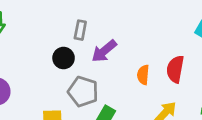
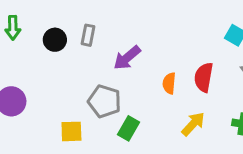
gray rectangle: (80, 30) -> (88, 35), moved
black circle: (64, 58) -> (55, 40), moved

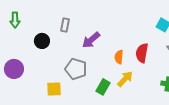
black circle: (55, 40) -> (42, 41), moved
yellow arrow: (193, 124) -> (125, 79), moved
green rectangle: (129, 128) -> (103, 87), moved

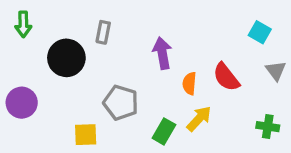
purple arrow: (91, 40) -> (162, 53), moved, turned 120
black circle: (42, 41) -> (66, 58), size x1.5
red semicircle: (142, 53) -> (226, 77), turned -48

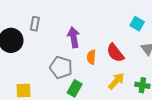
gray pentagon: (121, 103) -> (61, 67), moved
yellow arrow: (199, 119) -> (116, 81), moved

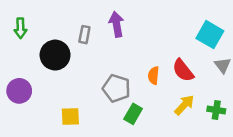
cyan square: (137, 24) -> (210, 35), size x1.5
purple arrow: (74, 37) -> (116, 24), moved

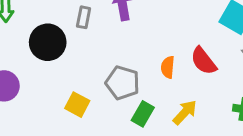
yellow arrow: (184, 105) -> (185, 112), moved
yellow square: (70, 116) -> (77, 105), moved, turned 30

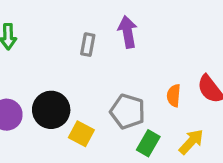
black circle: (48, 42) -> (51, 110), moved

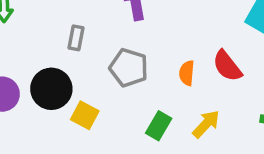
gray rectangle: (88, 45) -> (76, 38), moved
gray pentagon: (128, 111) -> (129, 68), moved

